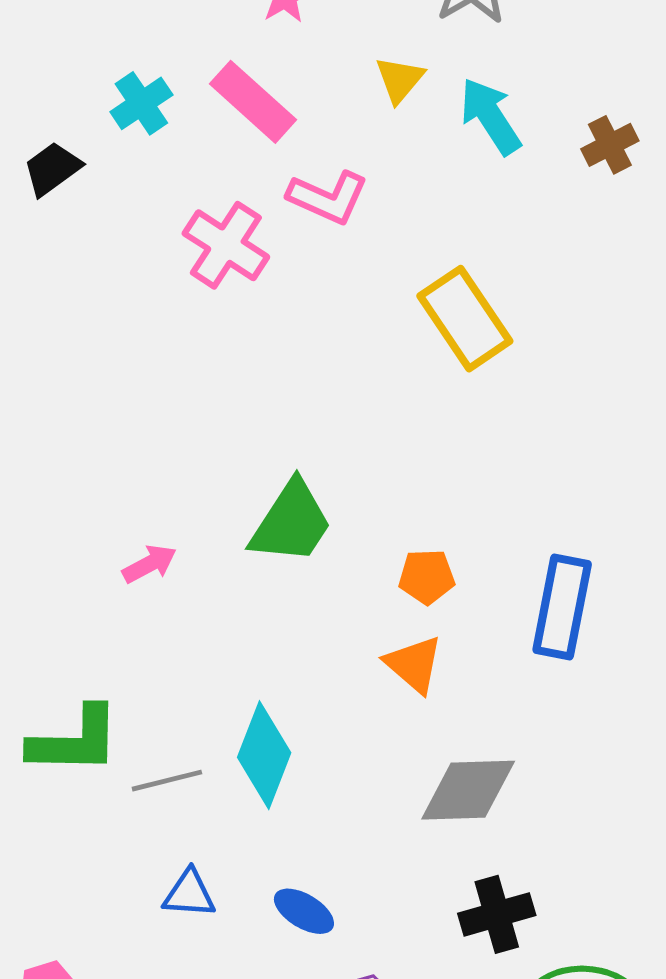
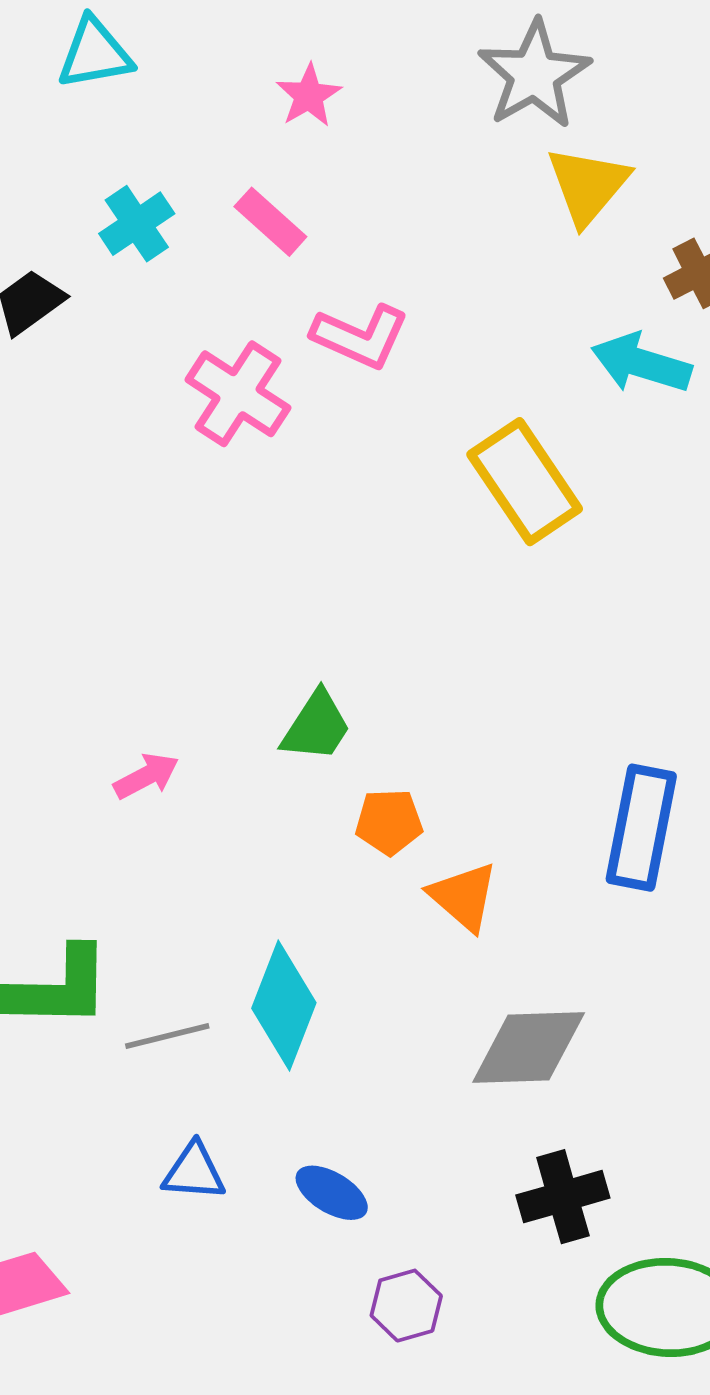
yellow triangle: (400, 80) -> (588, 185), moved, size x1.4
pink rectangle: (253, 102) -> (270, 222), size x0.7
cyan arrow: (490, 116) -> (641, 363), moved, turned -40
green trapezoid: (291, 522) -> (316, 726), size x0.7
orange pentagon: (427, 577) -> (389, 822), moved

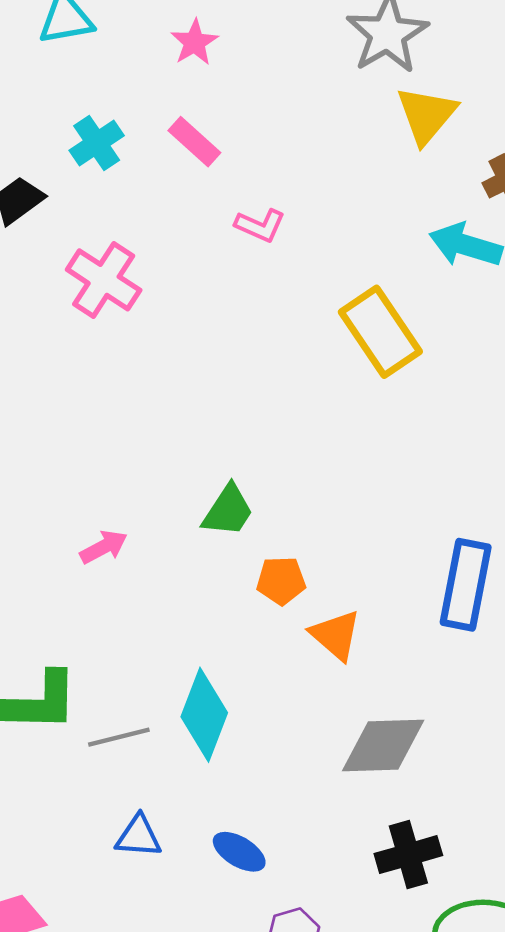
pink star: (309, 96) -> (194, 42), moved
pink L-shape: (360, 336) -> (260, 225), size x0.7
pink cross: (238, 394) -> (104, 280), moved

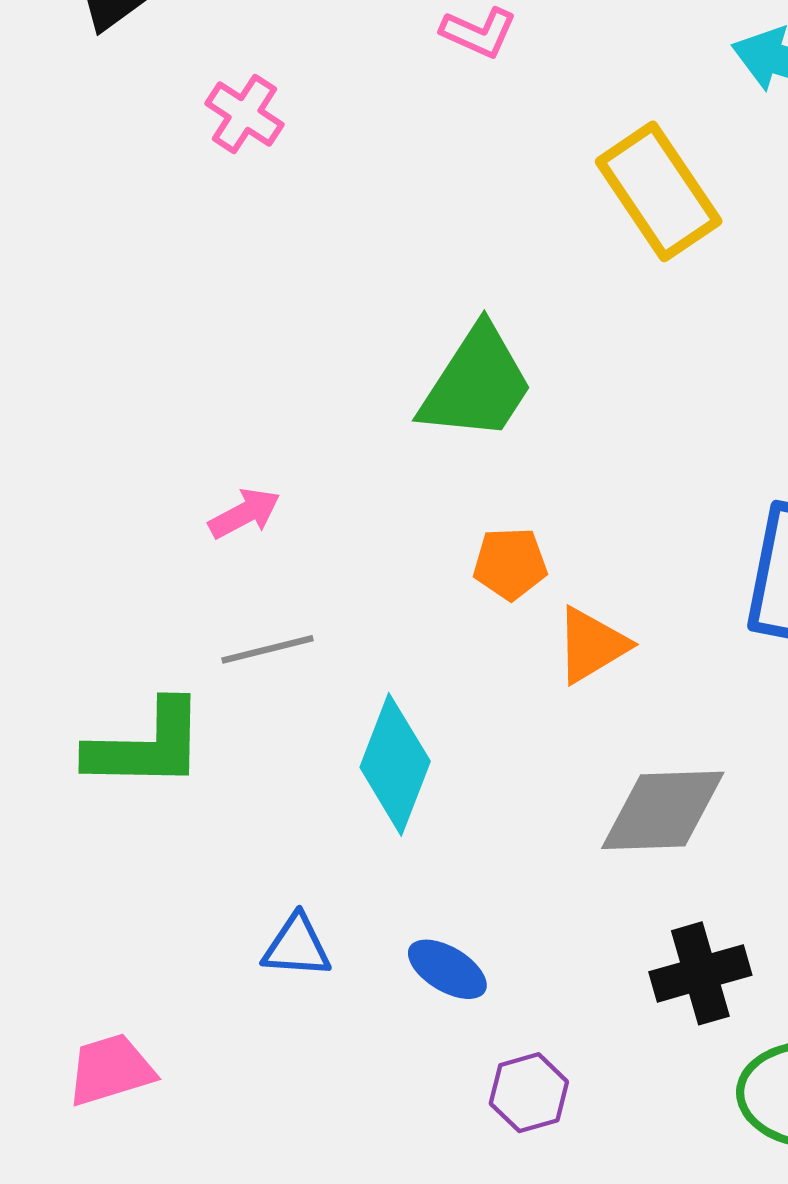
pink cross: (104, 280) -> (245, 114), size x0.7
green trapezoid: (228, 511) -> (477, 384), moved, size x1.5
orange triangle: (336, 635) -> (592, 645), turned 48
gray line: (119, 737) -> (268, 649), moved

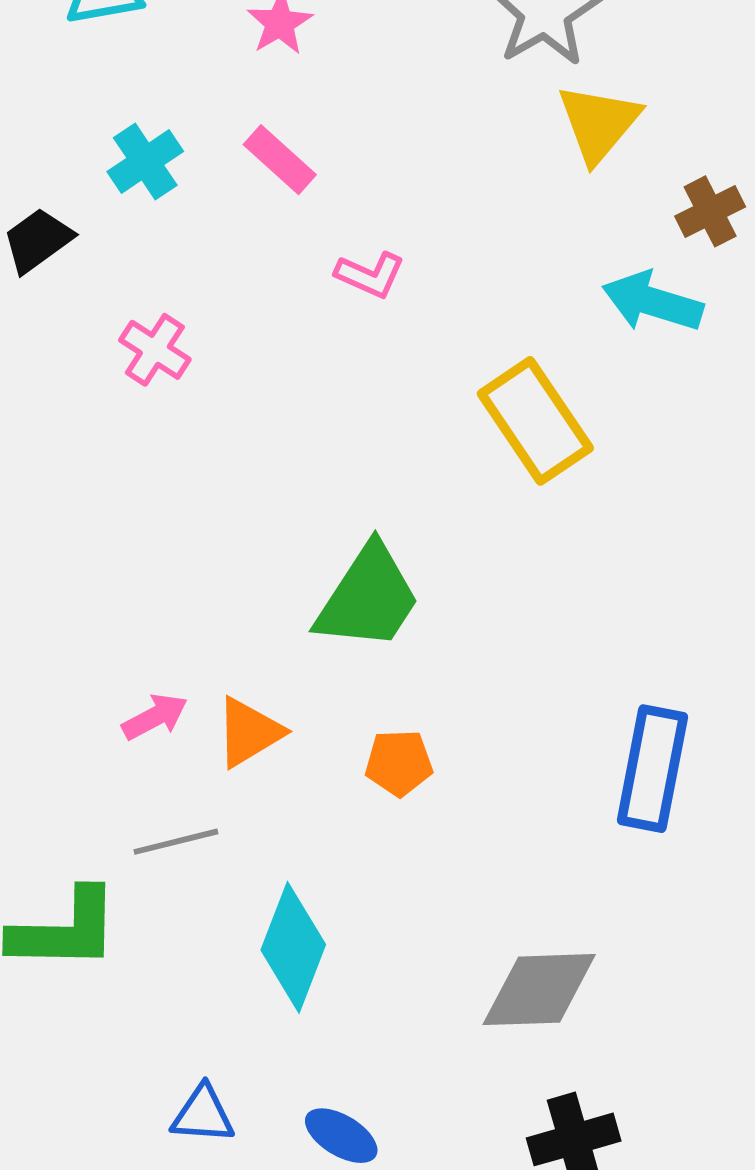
orange triangle: (592, 645) -> (249, 732), moved

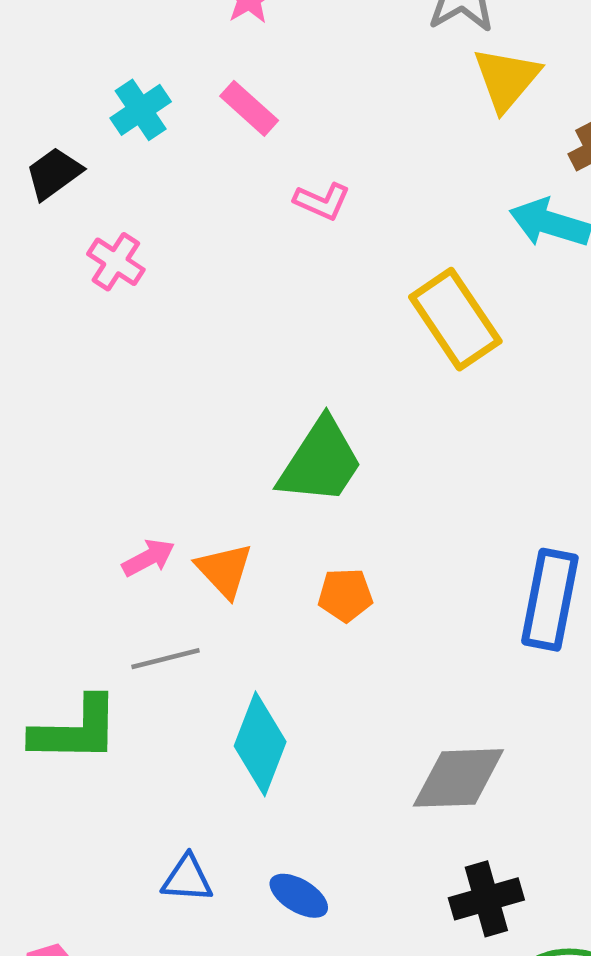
pink cross: (155, 350) -> (116, 262), moved
orange triangle: (249, 732) -> (224, 570), turned -42

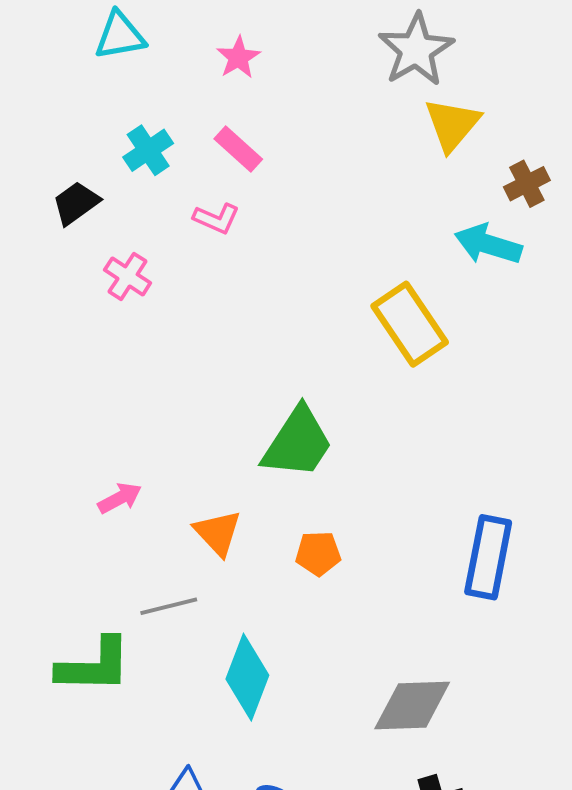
pink L-shape: (322, 201) -> (216, 219), moved
pink arrow: (148, 558) -> (120, 498), moved

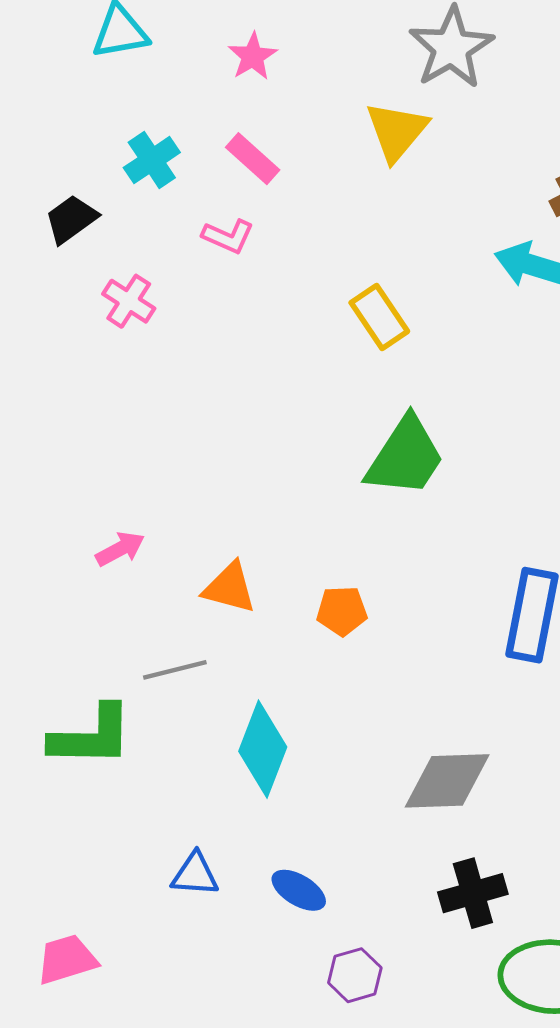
yellow triangle: (452, 124) -> (397, 131), moved
yellow rectangle: (410, 324) -> (379, 317), moved, size x0.7
green trapezoid: (298, 443) -> (405, 457), moved
orange triangle: (218, 533) -> (230, 588), turned -32

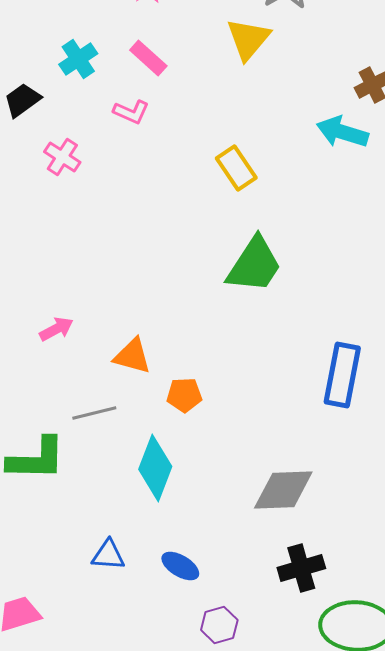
orange pentagon: (342, 611) -> (184, 395), moved

